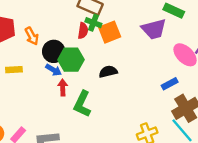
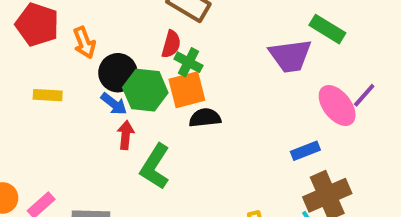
green cross: (93, 23) -> (189, 62), moved
orange square: (110, 32) -> (187, 90), moved

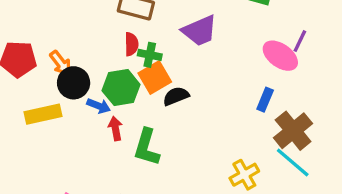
purple trapezoid: (290, 56) -> (200, 31), moved
black circle: (118, 73) -> (74, 83), moved
yellow rectangle: (48, 95) -> (43, 114), size x1.5
blue rectangle: (305, 151) -> (265, 100), turned -30

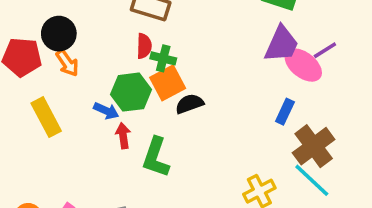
purple trapezoid: (200, 31) -> (281, 44), moved, turned -45
purple line: (300, 41) -> (325, 50), turned 30
black circle: (74, 83) -> (59, 34), moved
yellow rectangle: (43, 114) -> (46, 117), turned 72

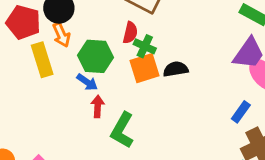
green hexagon: (131, 92) -> (96, 56), moved
black semicircle: (189, 104) -> (176, 69), moved
yellow rectangle: (46, 117) -> (42, 60), moved

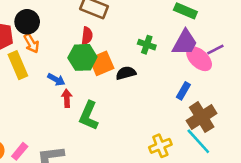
green cross: (145, 46) -> (147, 45), moved
green hexagon: (96, 56) -> (82, 57), moved
black semicircle: (176, 69) -> (126, 73), moved

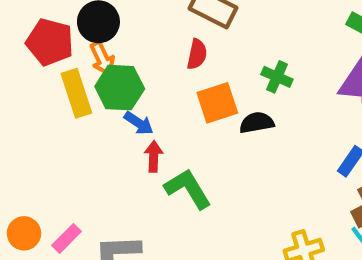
green cross: (147, 45) -> (277, 77), moved
green hexagon: (82, 57) -> (120, 88), moved
green L-shape: (89, 116) -> (188, 189), turned 120

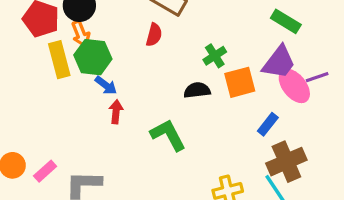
green cross: (277, 77) -> (215, 56), turned 30
orange square: (217, 103) -> (240, 82), moved
green L-shape: (188, 189) -> (168, 135), moved

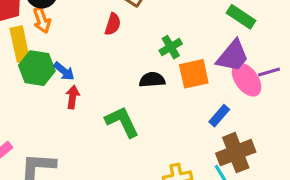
green hexagon: (93, 57) -> (37, 68), moved

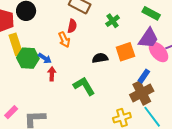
orange arrow: (42, 20) -> (64, 40), moved
green cross: (171, 47) -> (113, 21), moved
brown cross: (236, 153) -> (142, 93), moved

